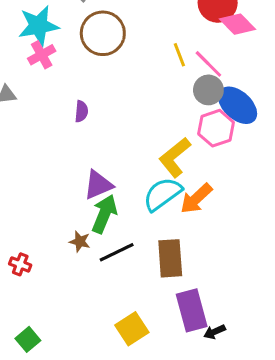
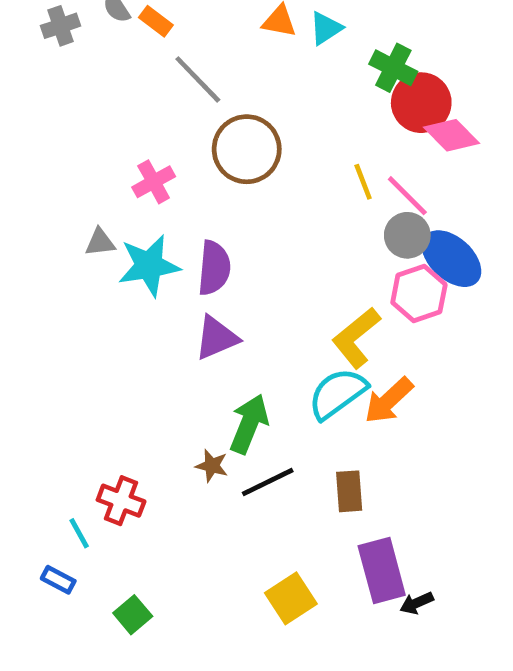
cyan star: (39, 26) -> (149, 266), moved
purple semicircle: (81, 111) -> (214, 268), size x1.6
purple triangle: (98, 185) -> (216, 338), moved
brown rectangle: (170, 258) -> (349, 491), size x0.7
red cross: (20, 264) -> (121, 501), size x1.4

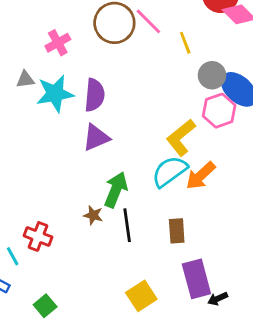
pink line: (407, 196) -> (148, 21), moved
black line: (268, 482) -> (127, 225), turned -72

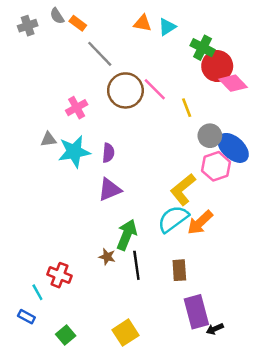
purple semicircle: (95, 95) -> (108, 153), size x0.7
yellow square: (141, 296) -> (125, 333), moved

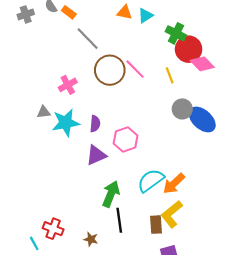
yellow line: (187, 108) -> (170, 75), moved
pink hexagon: (216, 166) -> (126, 139), moved
yellow L-shape: (183, 190) -> (172, 214), moved
brown star: (107, 257) -> (91, 239), moved

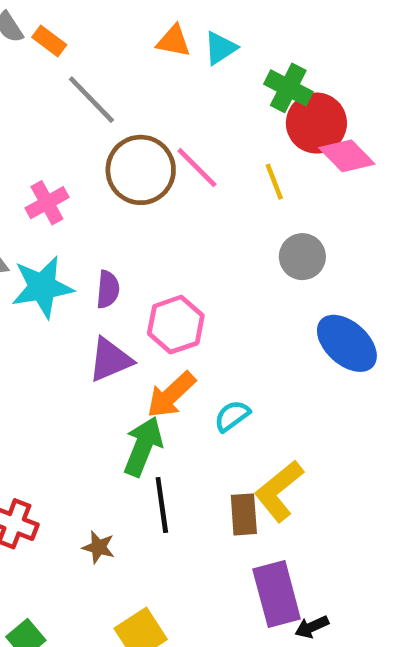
blue ellipse: (202, 119) -> (347, 343), moved
cyan semicircle: (151, 180) -> (232, 416), size x0.6
orange arrow: (174, 184) -> (171, 395), moved

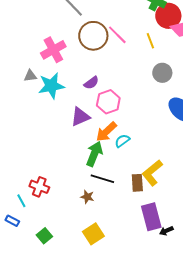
pink cross: (47, 203) -> (53, 50), size x1.4
purple semicircle: (108, 289) -> (91, 83), moved, turned 49
cyan semicircle: (232, 416) -> (122, 141), moved
black line: (162, 505) -> (102, 179), turned -65
brown star: (99, 547) -> (87, 197), moved

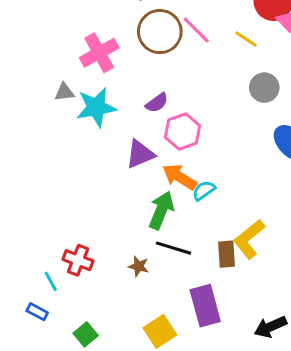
yellow line: (150, 41) -> (246, 39), turned -35
orange arrow: (106, 132) -> (179, 177), turned 75
brown star: (87, 197) -> (139, 266), moved
purple rectangle: (151, 217) -> (205, 306), moved
black arrow: (166, 231) -> (270, 327), size x1.5

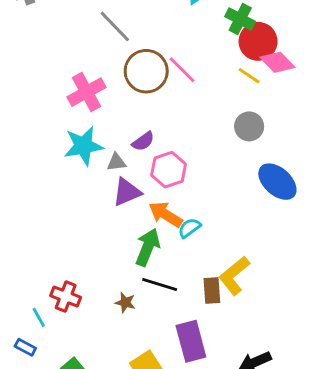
yellow line: (246, 39) -> (249, 76), moved
gray triangle: (64, 92) -> (116, 162), moved

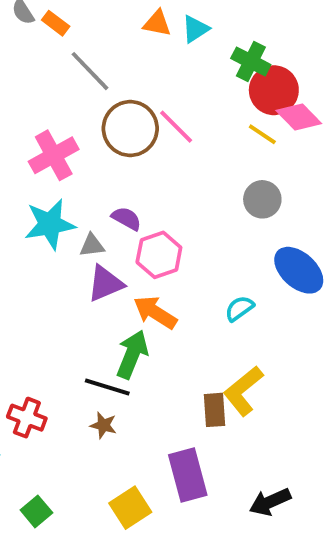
purple semicircle: (143, 141) -> (126, 218), turned -115
cyan semicircle: (189, 228) -> (239, 308), moved
black line: (160, 285) -> (107, 387), moved

